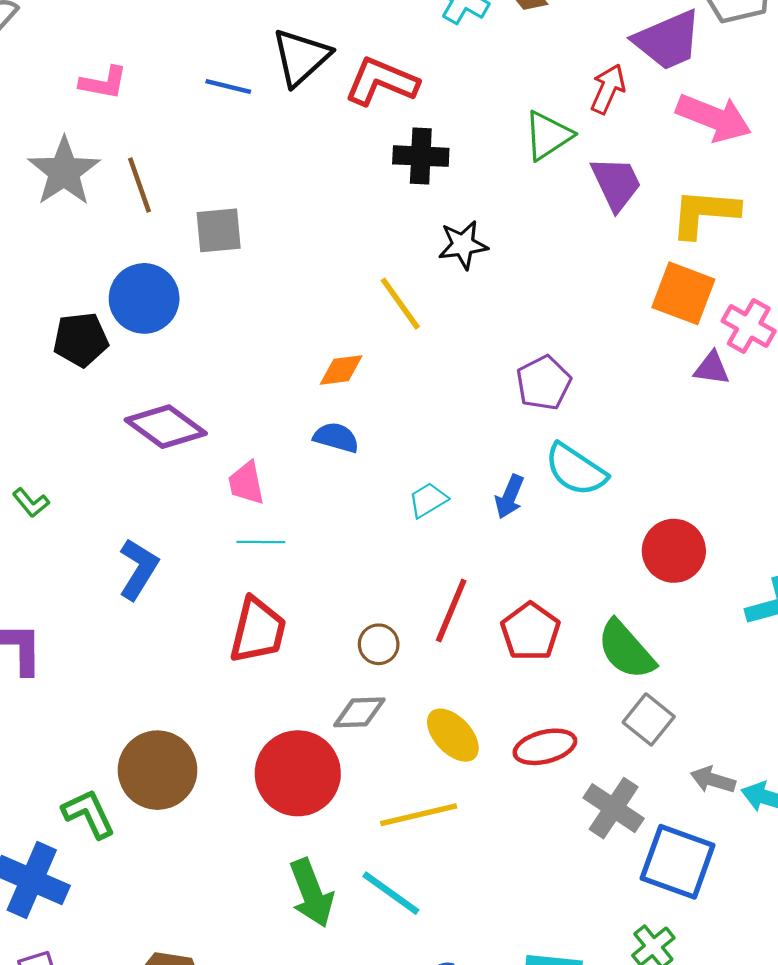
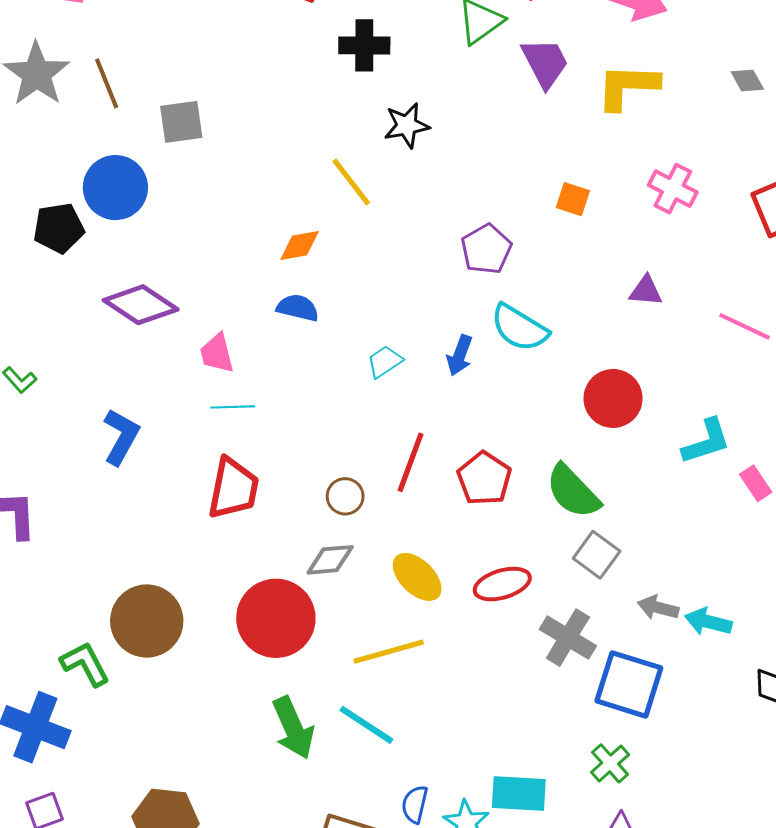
orange square: (683, 293) -> (573, 199), moved, size x0.6
purple triangle: (712, 368) -> (646, 291), moved

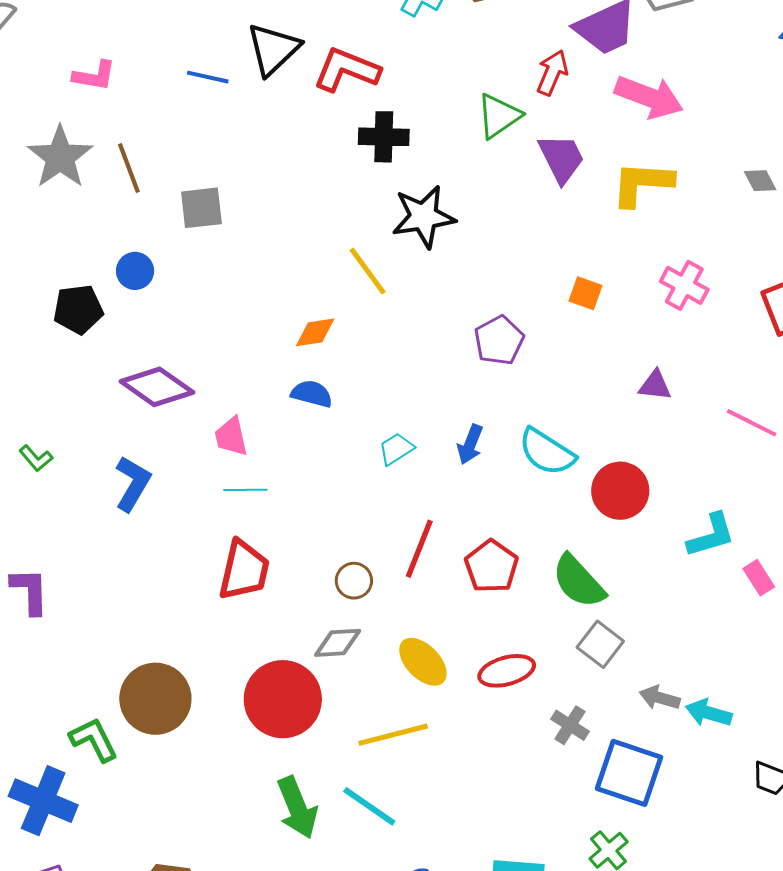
black star: (407, 125) -> (424, 217), size x1.4
blue circle: (115, 188) -> (135, 271), size x0.6
cyan semicircle: (519, 328) -> (547, 452), moved
blue L-shape: (121, 437) -> (133, 484), moved
gray cross: (568, 638) -> (570, 725), size x0.7

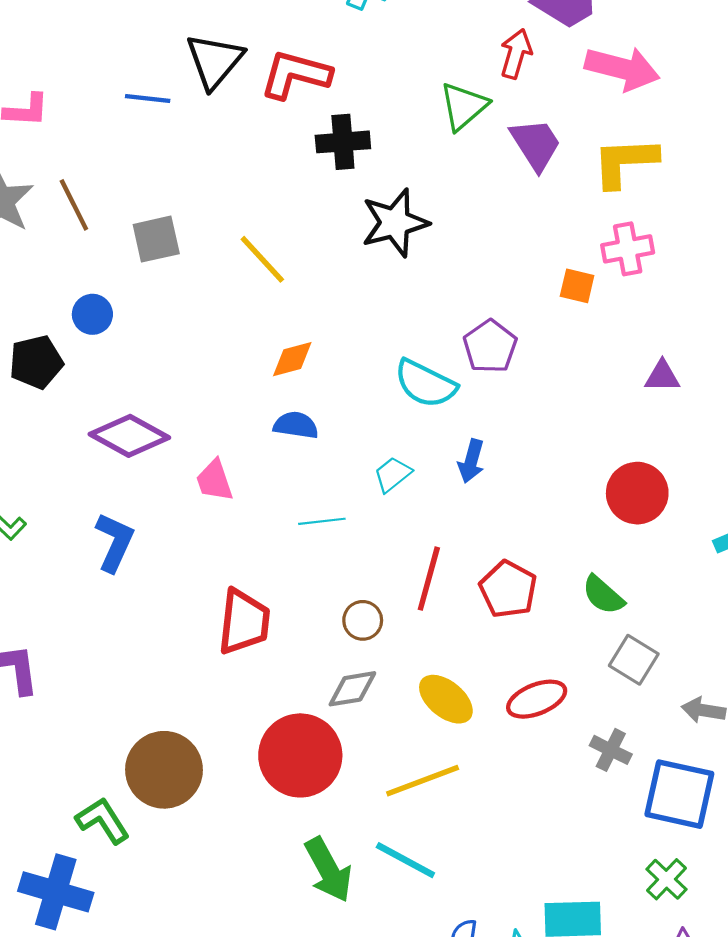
yellow line: (368, 271) -> (262, 259), moved
pink cross: (684, 285) -> (628, 249), moved, turned -33
cyan semicircle: (547, 452) -> (425, 384), moved
cyan line: (245, 490) -> (322, 521), moved
green semicircle: (579, 581) -> (603, 595), size x0.7

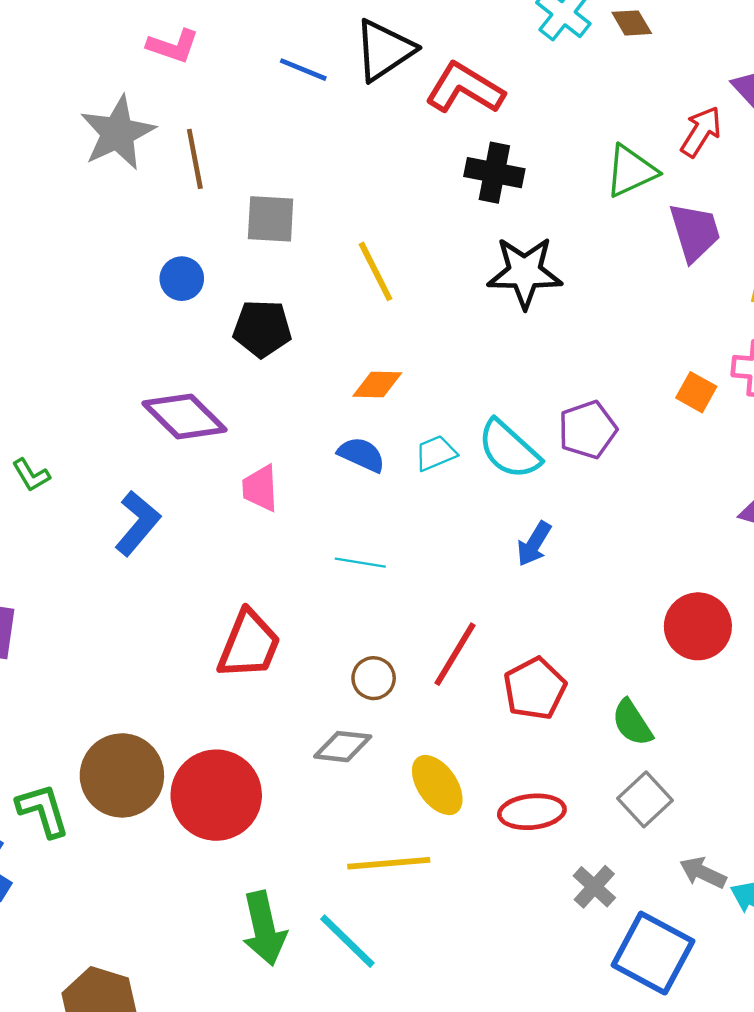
black pentagon: (36, 362) -> (262, 329), moved
cyan trapezoid: (393, 474) -> (436, 453), moved
red circle: (300, 755) -> (216, 795), moved

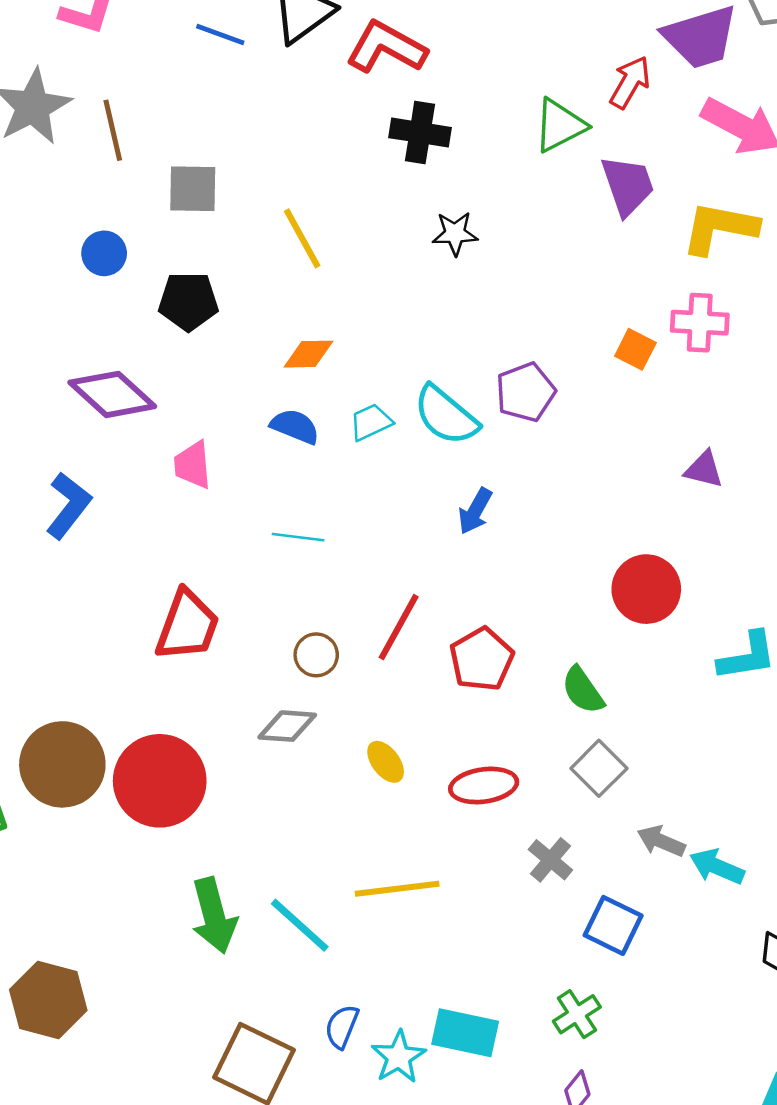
black star: (525, 272) -> (455, 233), size x0.6
yellow ellipse: (437, 785) -> (386, 762), size x0.7
yellow line: (389, 863) -> (397, 889), moved
blue square: (653, 953) -> (613, 925), size x0.7

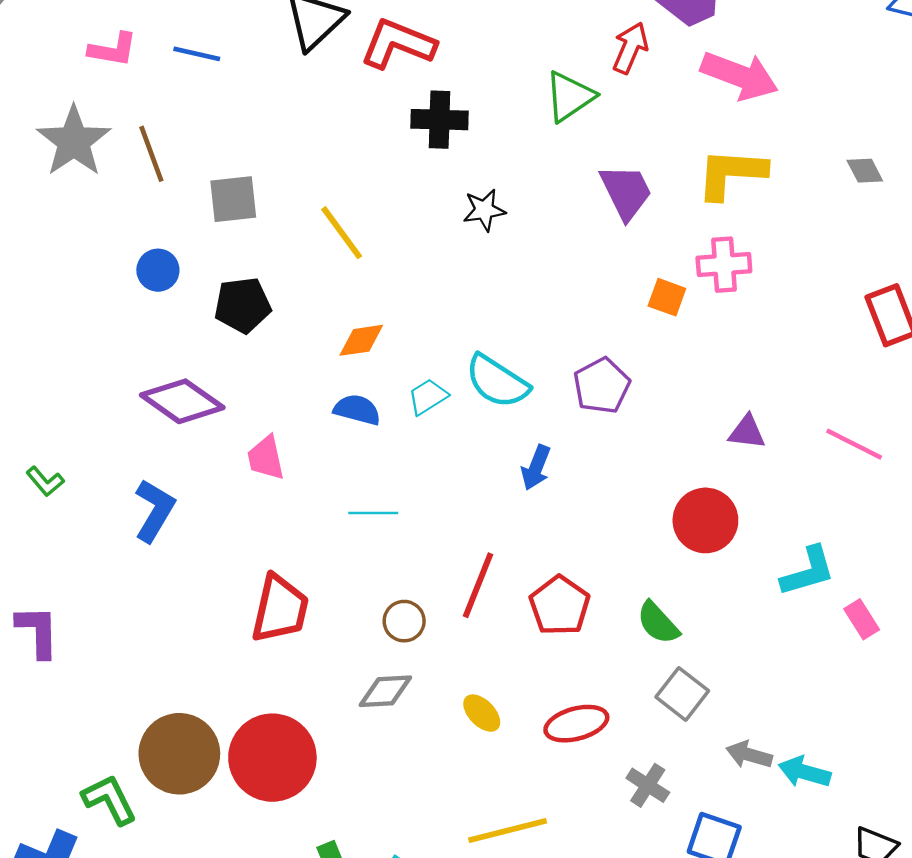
blue line: (220, 34) -> (197, 54), moved
purple trapezoid: (628, 185) -> (626, 192), moved
purple pentagon: (526, 392) -> (602, 386), moved
purple triangle: (704, 469) -> (747, 432), moved

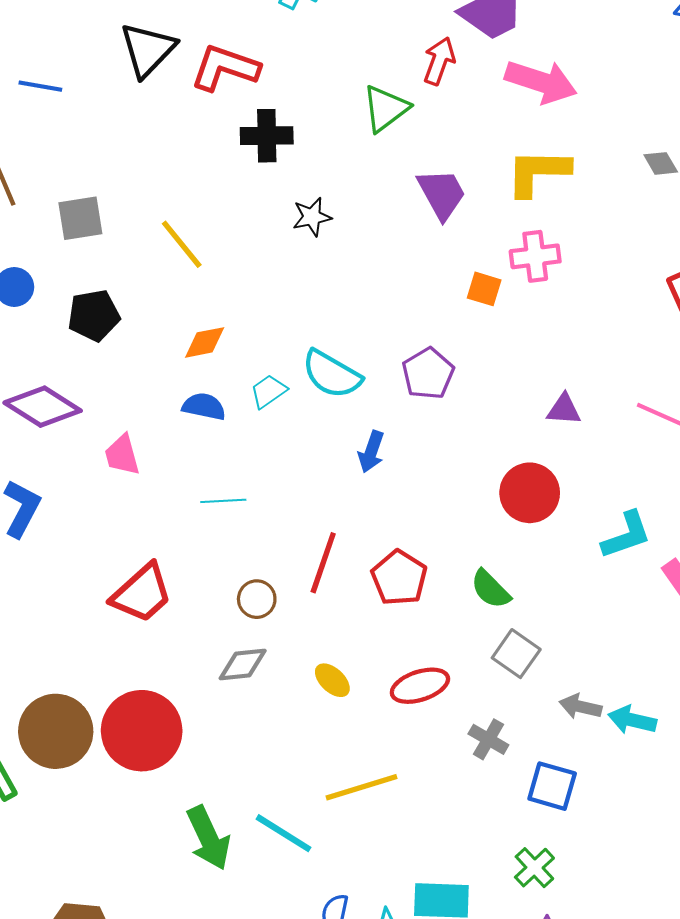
red trapezoid: (280, 609) -> (142, 593), turned 38

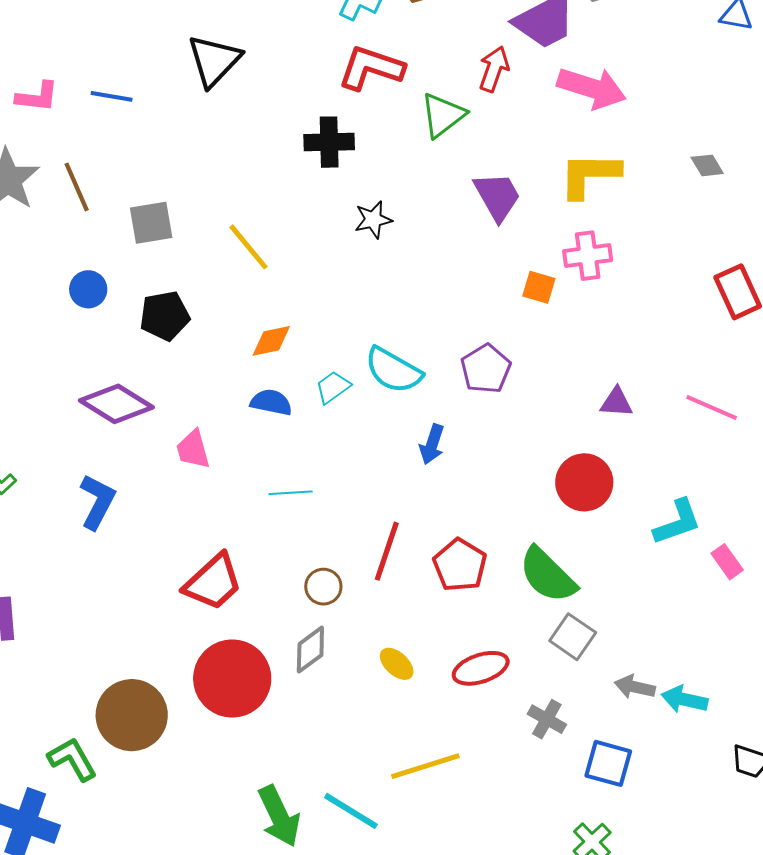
red L-shape: (225, 68) -> (371, 68), moved
green semicircle: (491, 589) -> (548, 575), size x1.5
gray diamond: (243, 665) -> (310, 649), turned -30
red circle: (142, 731) -> (232, 678), moved

